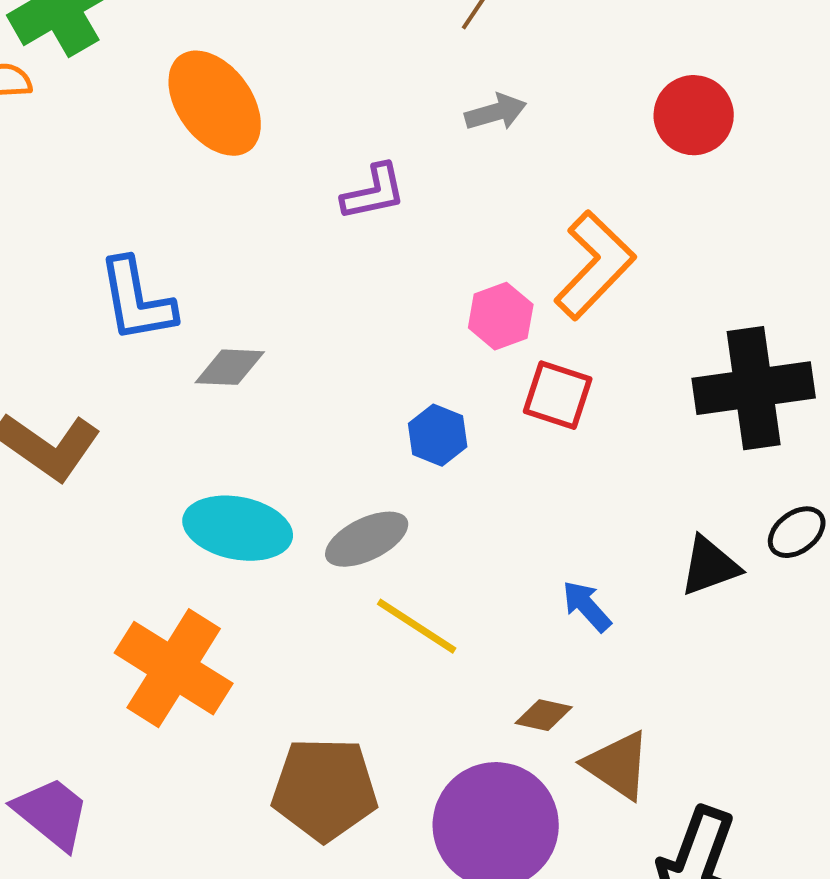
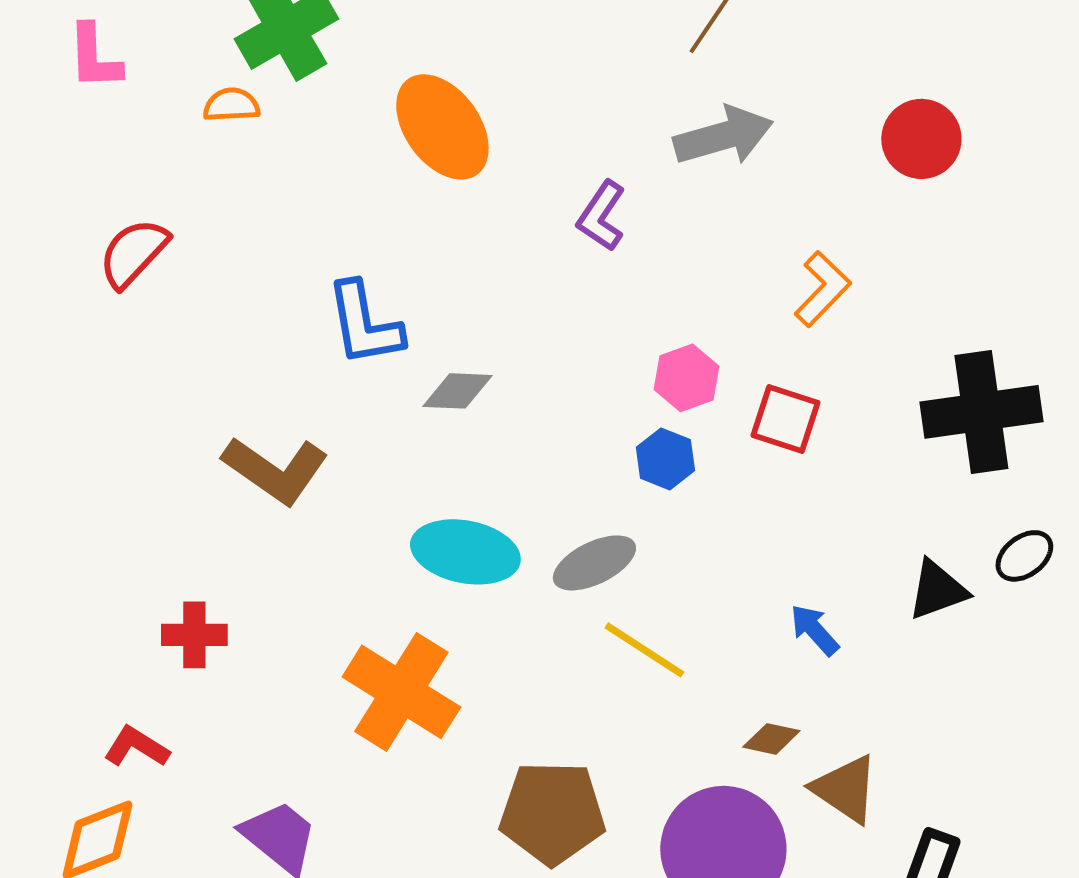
gray arrow: (496, 112) -> (723, 136), size x1.6
purple L-shape: (374, 192) -> (601, 216), turned 136
orange L-shape: (595, 265) -> (822, 289), size x0.7
pink hexagon: (501, 316) -> (686, 378), moved

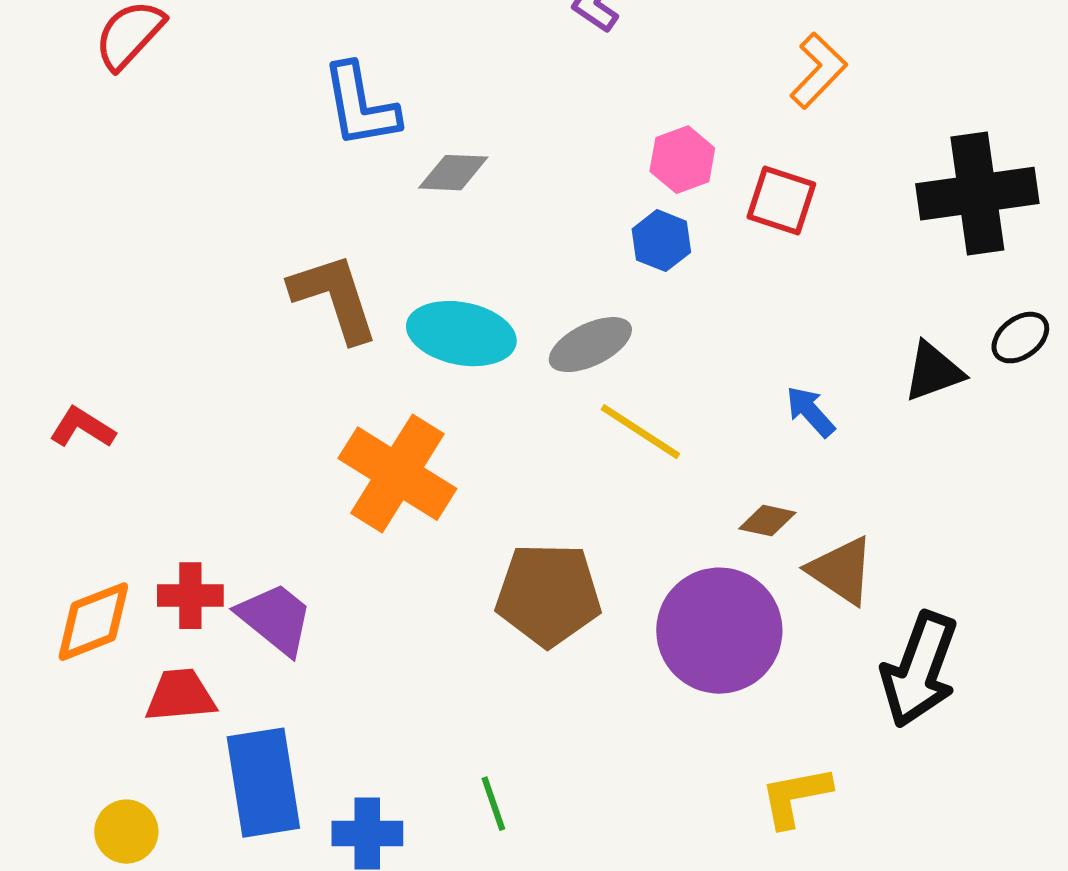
brown L-shape: (275, 470) -> (334, 298), moved, turned -143
red cross: (194, 635) -> (190, 596), moved
red L-shape: (136, 747) -> (82, 428), moved

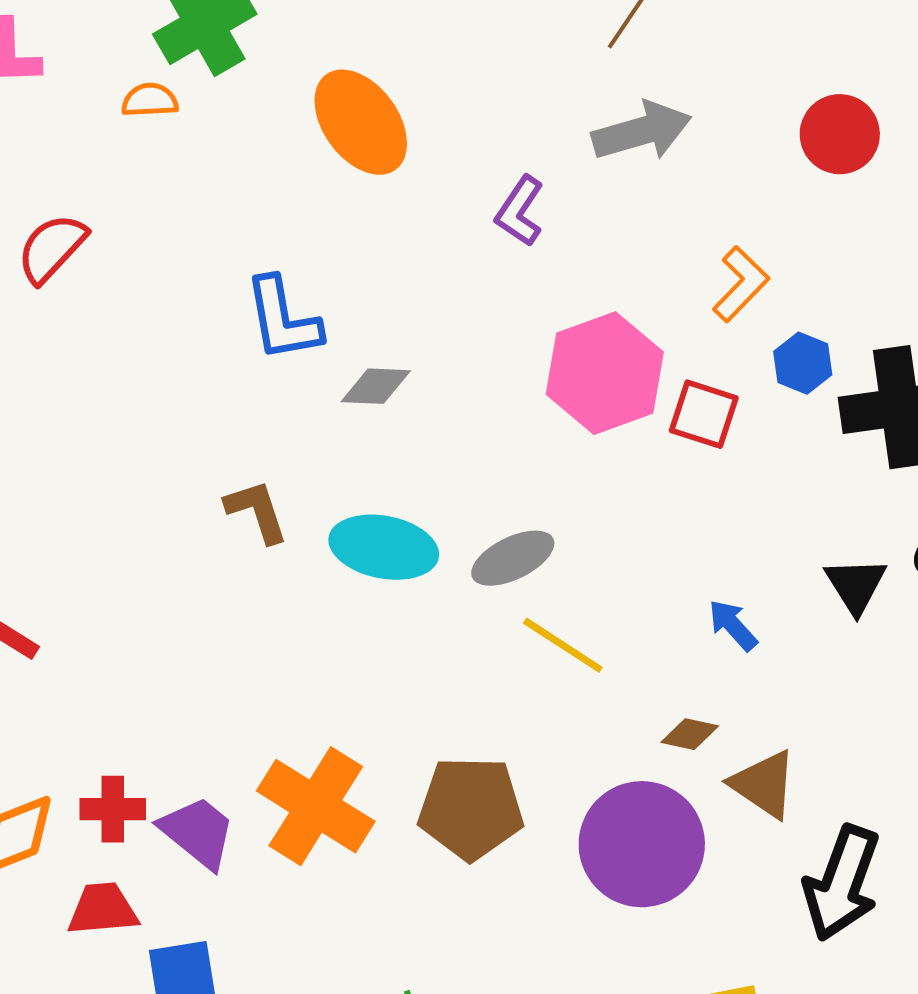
pink hexagon: (682, 160) -> (605, 373), size x1.8
blue hexagon: (661, 241) -> (803, 363), moved
brown L-shape: (334, 298) -> (257, 511), size x0.7
black triangle: (933, 372) -> (856, 585), turned -42
orange cross: (397, 474) -> (316, 806), moved

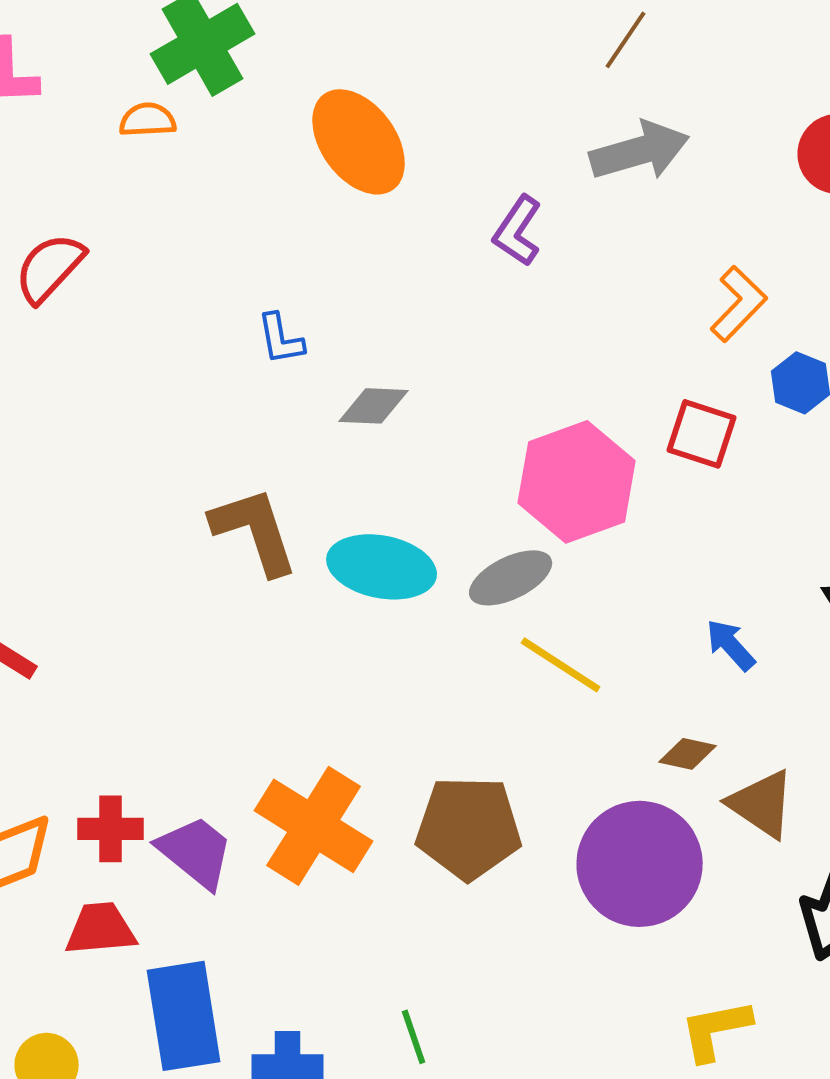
blue L-shape: (283, 319) -> (281, 339), size x0.6
pink hexagon: (605, 373) -> (577, 482), moved
brown L-shape: (257, 511) -> (255, 531), size x1.4

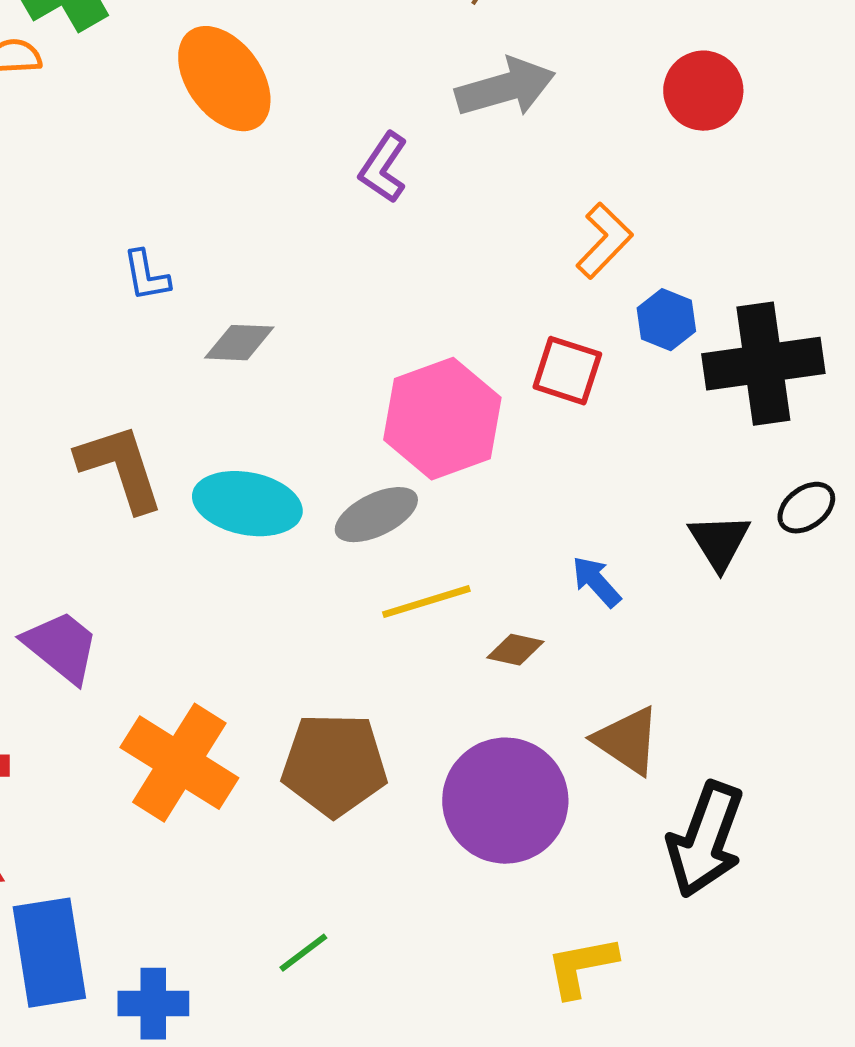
yellow line: (561, 665) -> (426, 602), turned -50
brown diamond: (688, 754) -> (515, 650), moved
purple trapezoid: (196, 852) -> (61, 647), moved
green line: (414, 1037) -> (303, 953), moved, turned 72

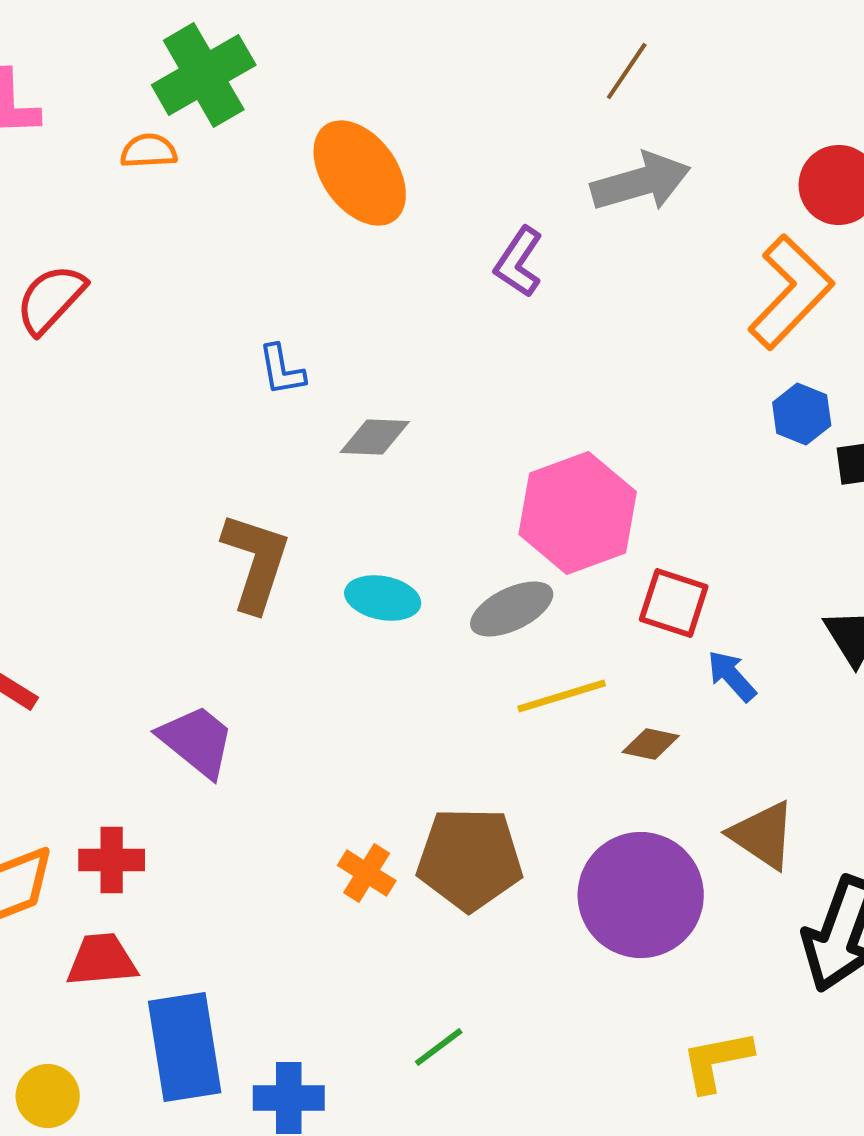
orange L-shape: (604, 241) -> (791, 292), moved, size x1.5
red square: (567, 371) -> (674, 603), moved
brown L-shape: (120, 468) -> (256, 562), turned 36
cyan ellipse: (247, 504) -> (383, 598), size x0.7
orange cross: (179, 763) -> (367, 873), moved, size x0.5

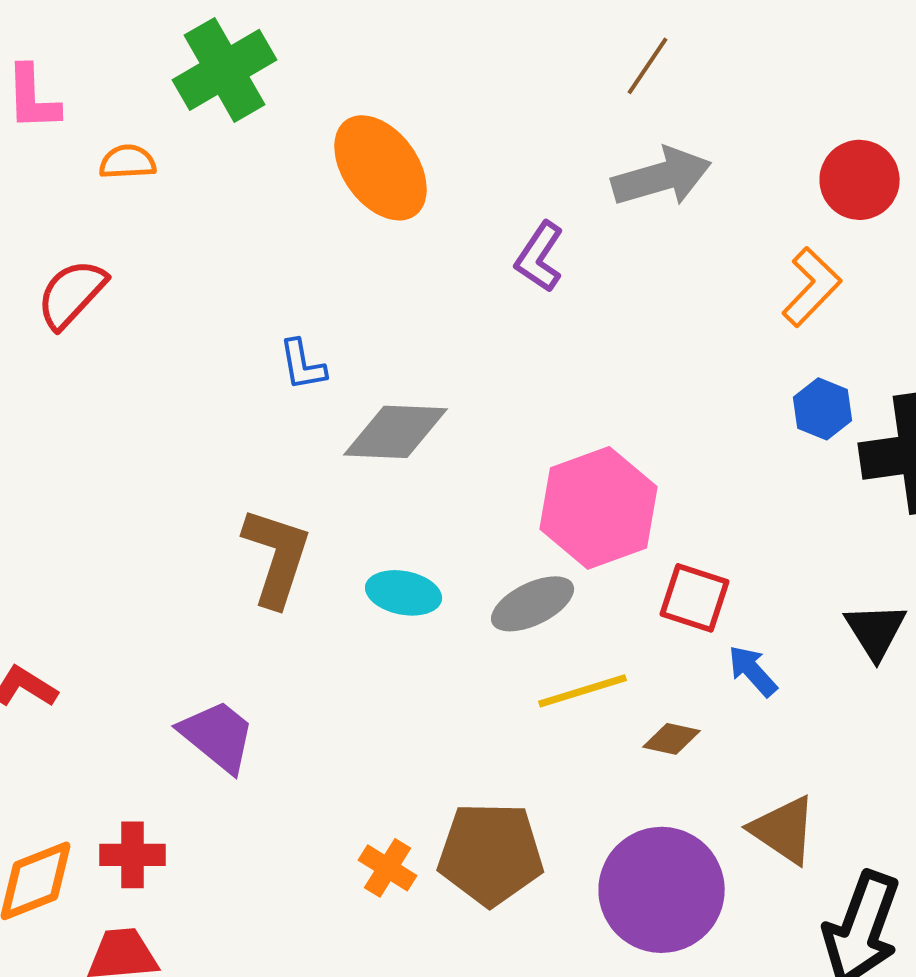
orange semicircle: (149, 151) -> (128, 162), moved
orange L-shape: (791, 292) -> (812, 287), size x0.7
gray diamond: (375, 437) -> (396, 432), size x1.5

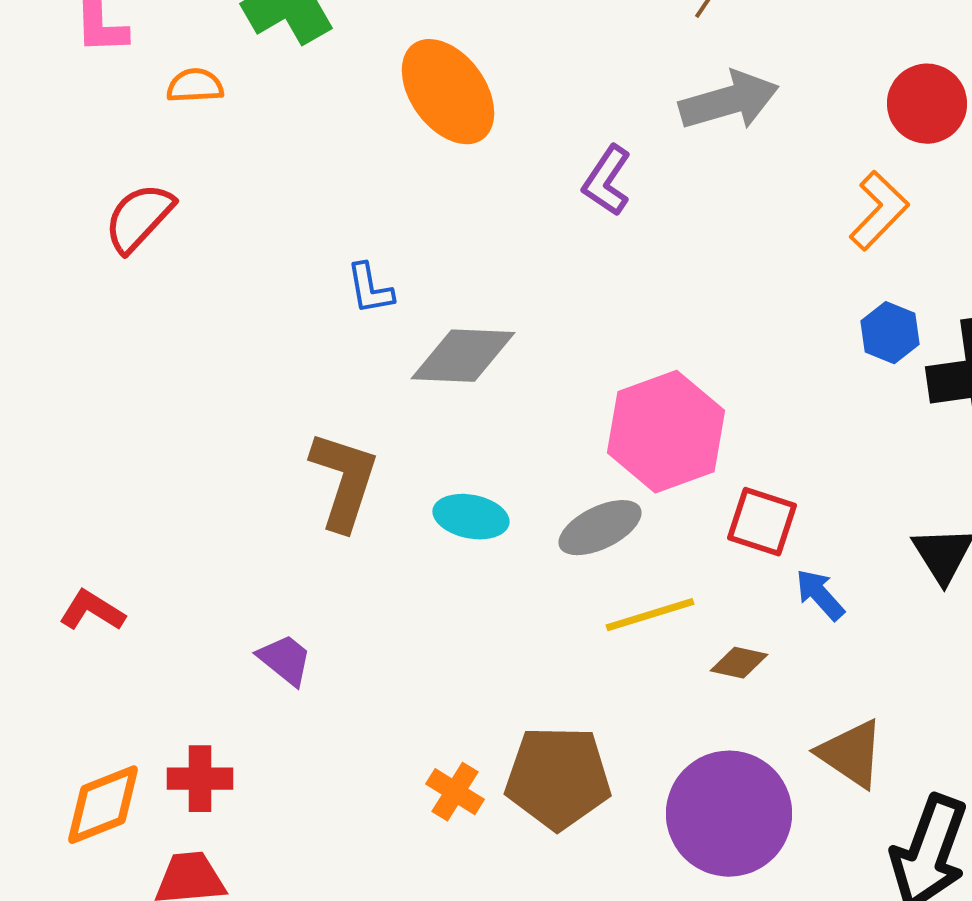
purple trapezoid: (218, 736) -> (285, 660), size x0.7

